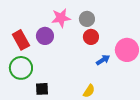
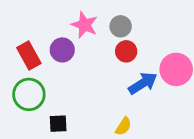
pink star: (61, 18) -> (84, 25), turned 30
blue arrow: (103, 60) -> (143, 83), size x1.5

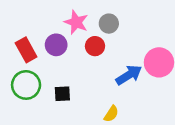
red circle: (126, 51) -> (95, 46), moved
black square: (58, 124) -> (62, 94), moved

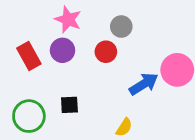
pink star: (76, 22) -> (68, 20), moved
green circle: (26, 85) -> (29, 116), moved

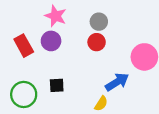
red circle: (106, 52) -> (97, 42), moved
blue arrow: (144, 84) -> (117, 82), moved

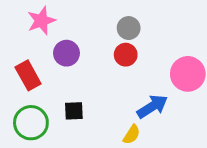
pink star: (56, 16) -> (41, 21), moved, turned 30
red rectangle: (24, 46) -> (28, 75), moved

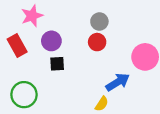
red rectangle: (28, 75) -> (17, 45), moved
black square: (74, 111) -> (57, 64), moved

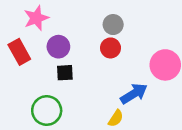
green circle: (24, 95) -> (47, 111), moved

